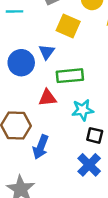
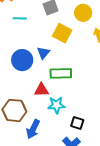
cyan star: (83, 110) -> (56, 105), moved

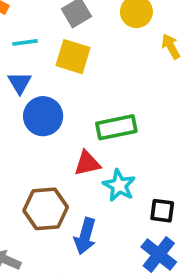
yellow square: (62, 33) -> (73, 57), moved
blue triangle: (43, 53) -> (20, 83), moved
cyan star: (56, 105) -> (119, 185), turned -30

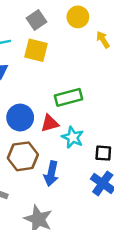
blue circle: (43, 116) -> (20, 118), moved

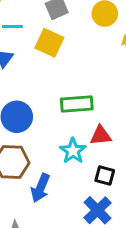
red triangle: (50, 123) -> (101, 135), moved

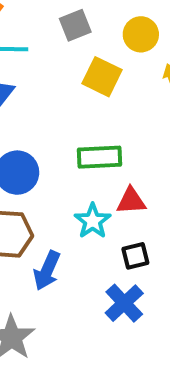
yellow square: (49, 43) -> (102, 77), moved
black square: (105, 176) -> (135, 256), turned -30

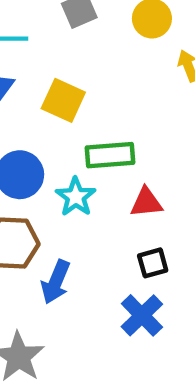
yellow square: (102, 77) -> (63, 100), moved
cyan star: (93, 221) -> (76, 197), moved

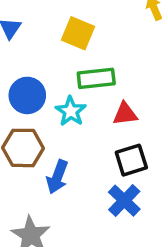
yellow square: (63, 100) -> (78, 33), moved
black square: (153, 263) -> (131, 160), size x1.4

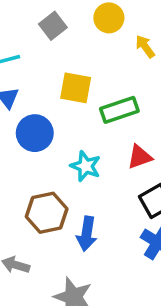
green rectangle: (96, 78) -> (119, 110), moved
blue circle: (27, 95) -> (35, 133), moved

